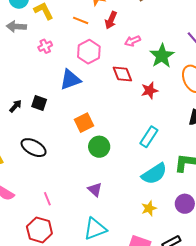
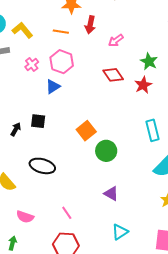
pink hexagon: (89, 52) -> (62, 62), moved
green star: (162, 56) -> (149, 61), moved, size x0.7
blue triangle: (70, 80) -> (53, 87), moved, size x0.7
cyan rectangle: (149, 137) -> (152, 130), turned -35
cyan triangle: (95, 229) -> (120, 232), size x0.7

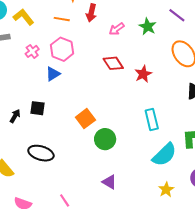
green star: (149, 61) -> (148, 27), moved

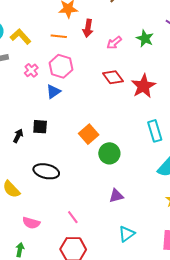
red star: (143, 74) -> (143, 86), size x1.4
purple triangle: (109, 182) -> (116, 196), turned -42

